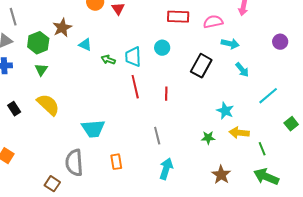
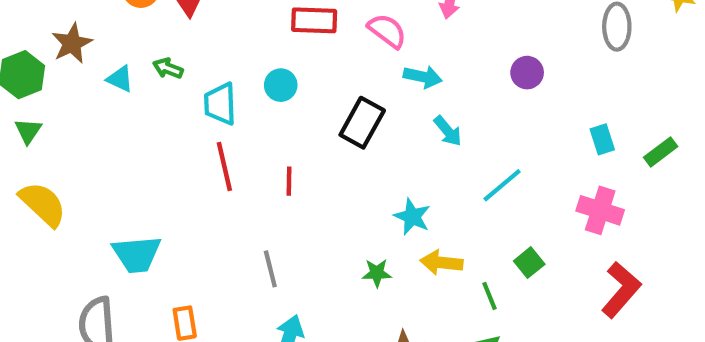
pink semicircle: (213, 22) -> (387, 31), turned 48
green arrow: (108, 60) -> (168, 68), moved
green square: (291, 124) -> (529, 263), moved

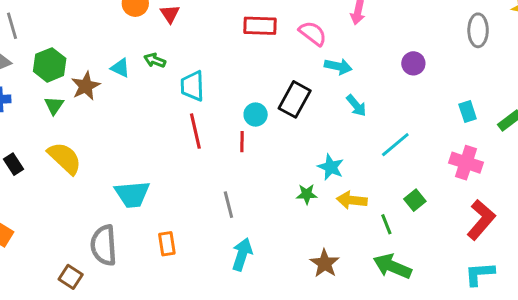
brown star: (72, 43) -> (86, 86), moved
cyan circle: (281, 85) -> (256, 115), moved
green star: (377, 273) -> (307, 194), moved

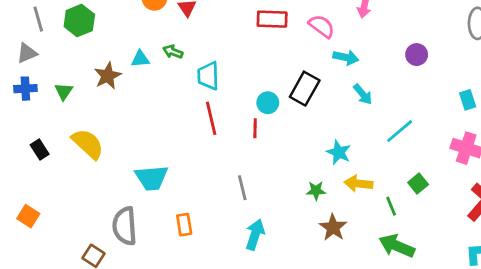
green hexagon: (50, 65) -> (79, 21), moved
cyan triangle: (120, 68) -> (140, 59), turned -30
green triangle: (54, 105) -> (64, 91), moved
green star: (307, 194) -> (316, 191), moved
brown star: (325, 263) -> (333, 227), moved

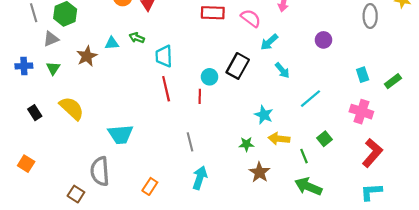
gray triangle: (27, 53) -> (51, 39), moved
cyan arrow: (346, 57) -> (269, 42), turned 126
orange rectangle: (184, 225) -> (150, 186), moved, turned 42

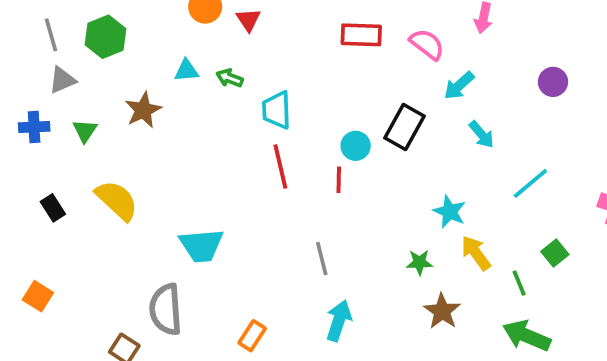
gray triangle: (51, 39) -> (62, 80), moved
cyan triangle: (112, 43) -> (186, 71), moved
yellow arrow: (279, 139) -> (476, 253), turned 48

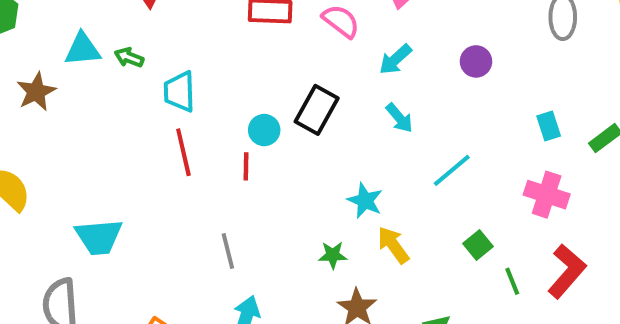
cyan triangle: (186, 71) -> (83, 49), size x1.4
cyan arrow: (459, 86) -> (395, 59), moved
green line: (519, 283) -> (512, 281), moved

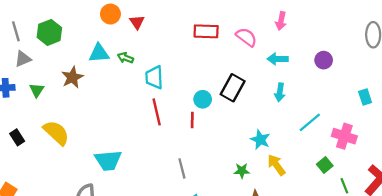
cyan arrow: (395, 59) -> (278, 59), turned 42
cyan arrow: (399, 118) -> (280, 92), turned 48
pink cross: (547, 195) -> (344, 136), moved

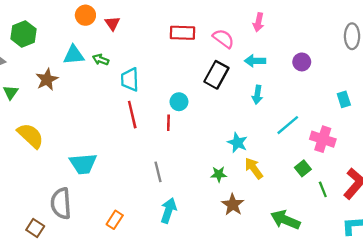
black rectangle: (233, 88) -> (216, 75), moved

